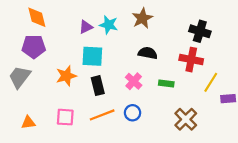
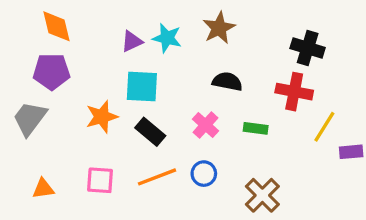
black rectangle: (98, 86) -> (150, 132), turned -36
brown cross: (186, 119) -> (262, 195), moved

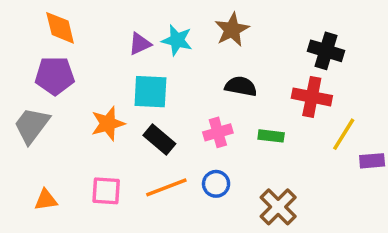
pink cross: (205, 125) -> (218, 132), turned 32

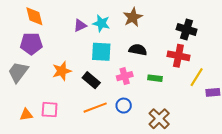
cyan square: (150, 92) -> (101, 52), moved
pink square: (106, 191) -> (50, 110), moved

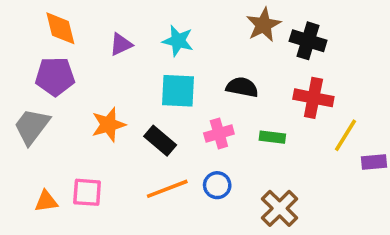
brown star: (133, 17) -> (264, 25), moved
purple triangle: (80, 25) -> (121, 44), moved
black cross: (187, 29) -> (308, 41), moved

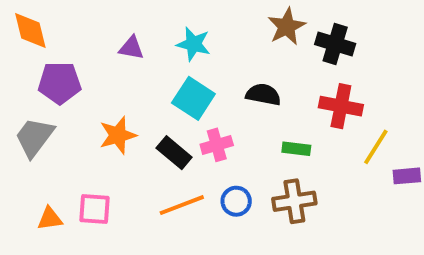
orange diamond: (60, 28) -> (30, 30), moved
purple triangle: (121, 44) -> (131, 48), turned 35
cyan square: (178, 91) -> (193, 98), turned 30
pink cross: (219, 134) -> (217, 145), moved
brown cross: (280, 208) -> (294, 201), moved, turned 36

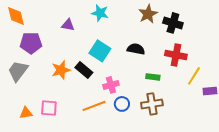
cyan star: (193, 44) -> (100, 13), moved
pink cross: (217, 145) -> (111, 85), moved
black rectangle: (174, 153) -> (84, 70), moved

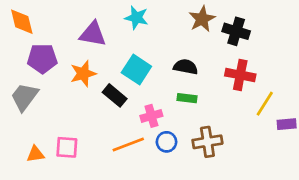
purple triangle: (68, 25) -> (93, 34), size x1.5
orange star: (61, 70) -> (83, 74), moved
green rectangle: (153, 77) -> (187, 98), moved

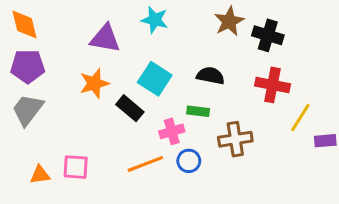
purple pentagon: (42, 59) -> (28, 66), moved
green rectangle: (187, 98) -> (198, 111), moved
brown cross: (207, 142) -> (235, 139), moved

